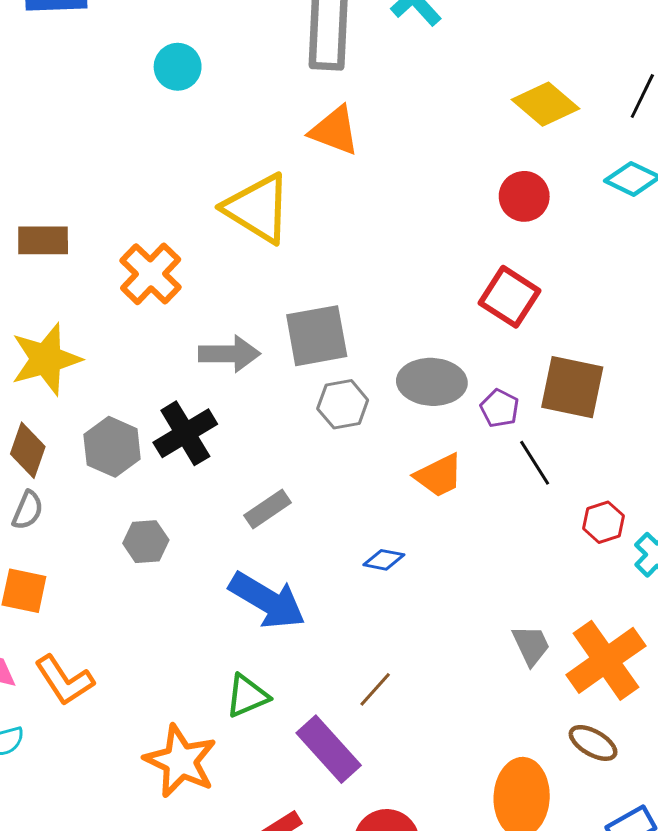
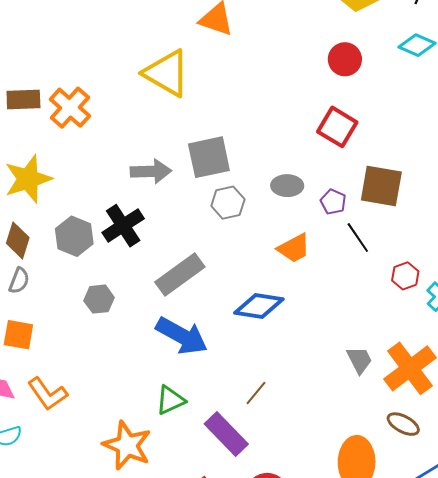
orange cross: (151, 274) -> (70, 108), moved
gray ellipse: (432, 382) -> (287, 186), size x0.7
gray rectangle: (268, 509) -> (180, 275), size x1.6
blue diamond: (384, 560) -> (259, 306), size x1.8

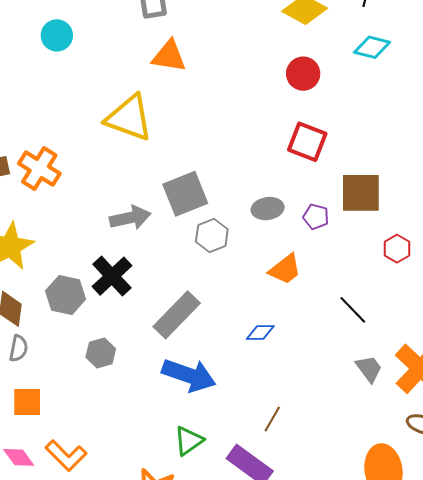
black line: (358, 238) -> (353, 310), moved
red hexagon: (405, 276) -> (397, 249), moved
blue diamond: (259, 306) -> (260, 332), size x0.6

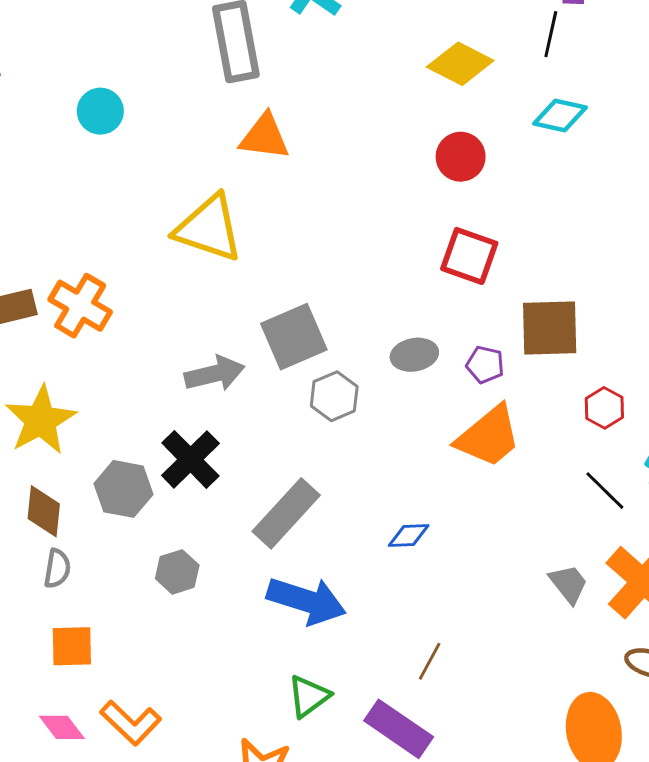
orange trapezoid: (285, 269) -> (489, 436), moved, size x1.4
black line: (353, 310) -> (605, 491), moved

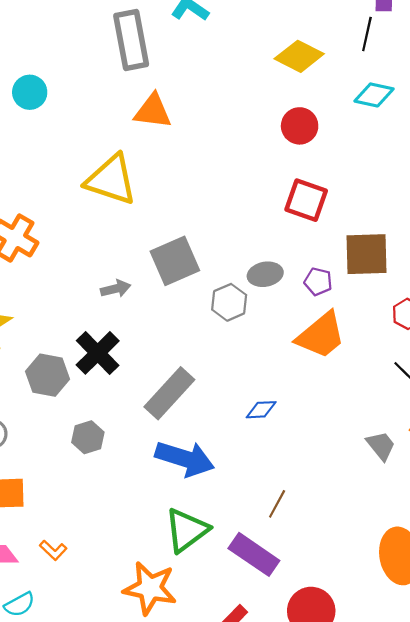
gray arrow: (215, 374) -> (116, 289), size x0.7
gray hexagon: (334, 396) -> (229, 302), moved
green triangle: (309, 696) -> (187, 530), size x1.4
orange L-shape: (131, 723) -> (53, 550), size x0.6

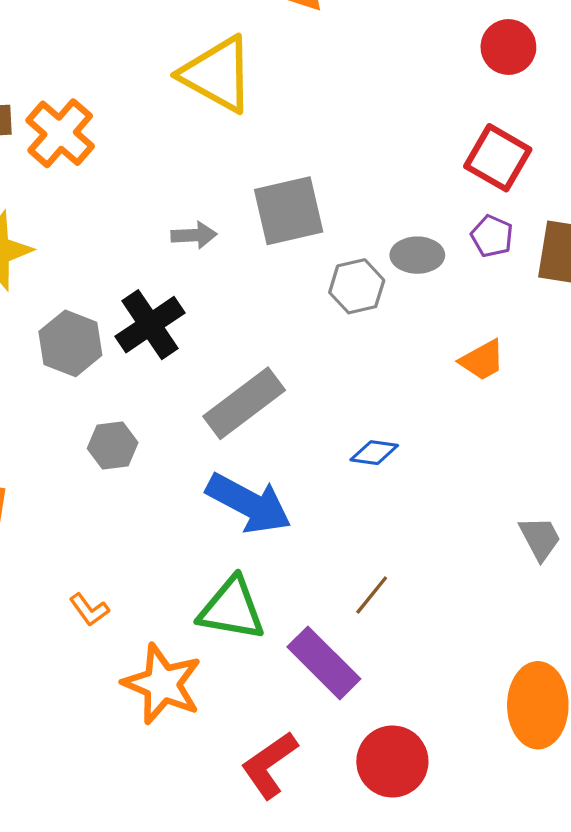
purple pentagon: (318, 282) -> (492, 236), moved
orange trapezoid: (321, 335) -> (482, 360), size x0.6
green triangle: (187, 530) -> (232, 609), turned 36
orange L-shape: (53, 550) -> (89, 610), moved

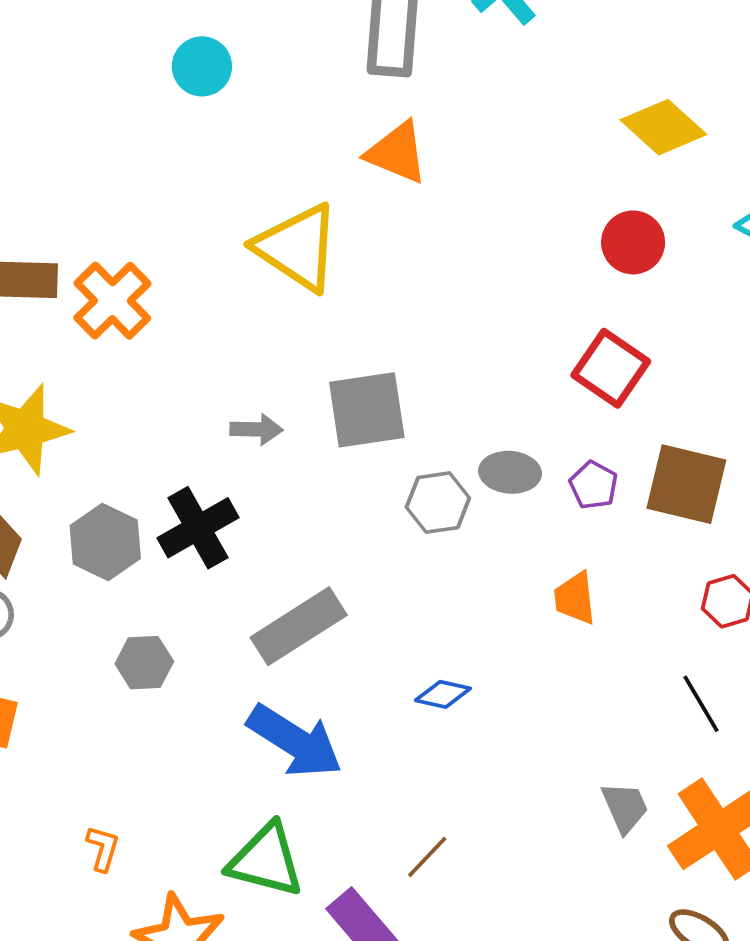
purple pentagon: (492, 236) -> (594, 485), moved
orange trapezoid: (482, 360) -> (575, 598), turned 108
orange L-shape: (89, 610) -> (103, 848), turned -132

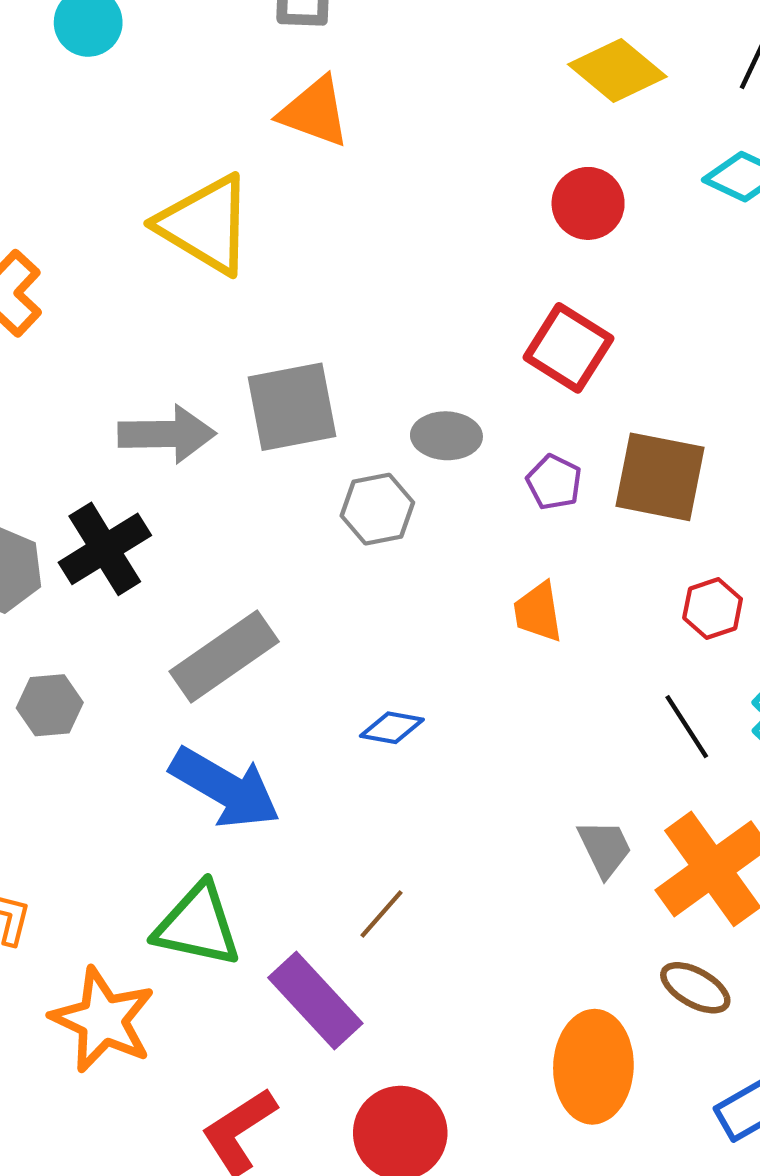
gray arrow: (256, 429) -> (167, 434), size x1.6
gray ellipse: (510, 472) -> (446, 436), moved

